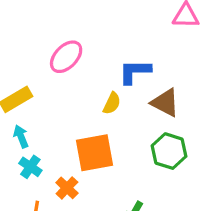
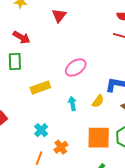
cyan arrow: (21, 136) -> (72, 103), moved
orange square: (95, 153) -> (99, 138), moved

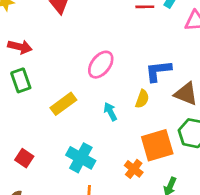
cyan cross: (41, 130) -> (81, 158), size x1.5
orange cross: (61, 147) -> (134, 169), moved

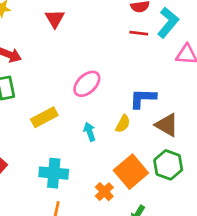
orange square: (157, 145) -> (131, 172), turned -32
cyan cross: (81, 158) -> (54, 173), turned -32

